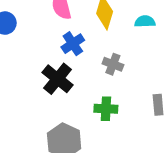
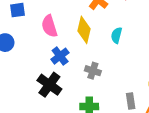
cyan semicircle: (145, 21) -> (117, 35), turned -70

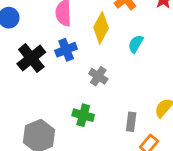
black cross: (49, 85) -> (31, 58), moved

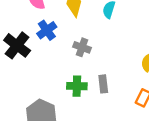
gray rectangle: (131, 122) -> (103, 84), moved

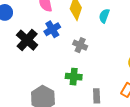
gray rectangle: (103, 84) -> (97, 96), moved

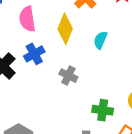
green cross: (74, 77) -> (103, 110), moved

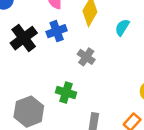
green cross: (103, 110) -> (66, 92), moved

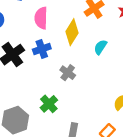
green cross: (66, 92) -> (49, 104), turned 30

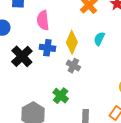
yellow diamond: (72, 32) -> (72, 42), moved
blue cross: (42, 49) -> (47, 48), turned 35

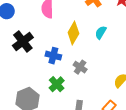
blue cross: (47, 48) -> (53, 56), moved
gray cross: (73, 66) -> (80, 67), moved

